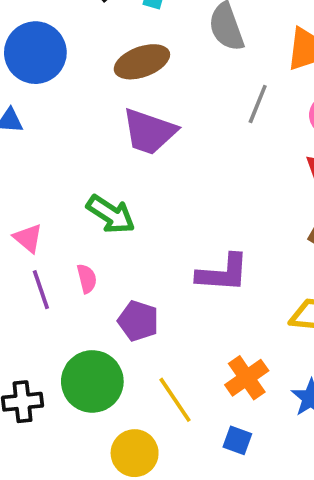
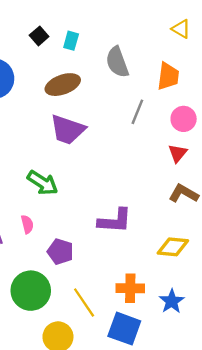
orange cross: (247, 378) -> (130, 288), turned 36
blue square: (237, 440) -> (124, 329), size x1.8

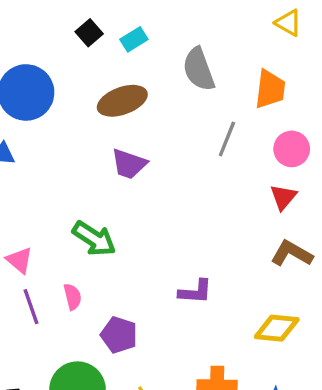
cyan rectangle: (71, 41) -> (134, 39), turned 42
purple trapezoid: (67, 130) -> (129, 164), size x0.7
purple L-shape: (115, 221) -> (195, 292), size x0.7

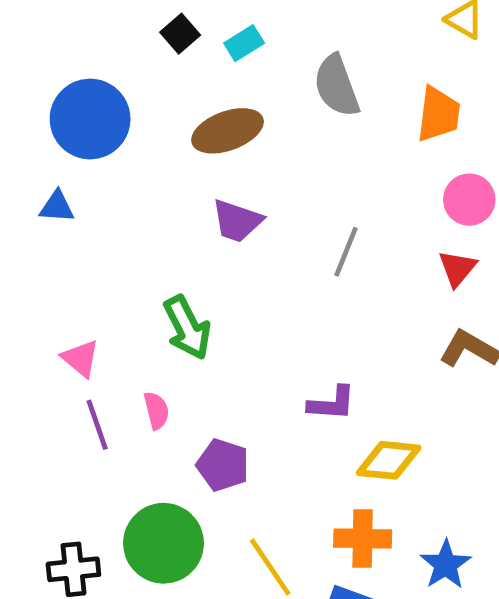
gray line: (227, 139) -> (346, 252), moved
green arrow: (94, 239) -> (187, 328), turned 30
yellow diamond: (277, 328) -> (389, 460), moved

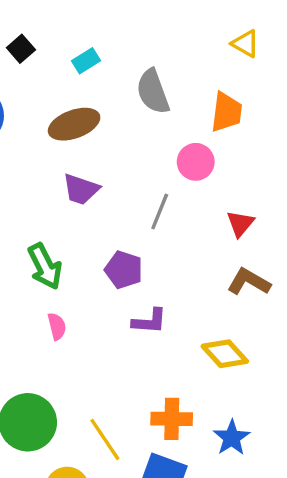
black square: (180, 34) -> (21, 49), moved
pink circle: (469, 200) -> (196, 162), moved
pink semicircle: (156, 411) -> (57, 326), moved
yellow diamond: (389, 460) -> (225, 354), moved, turned 42
purple pentagon: (223, 465) -> (124, 270), moved

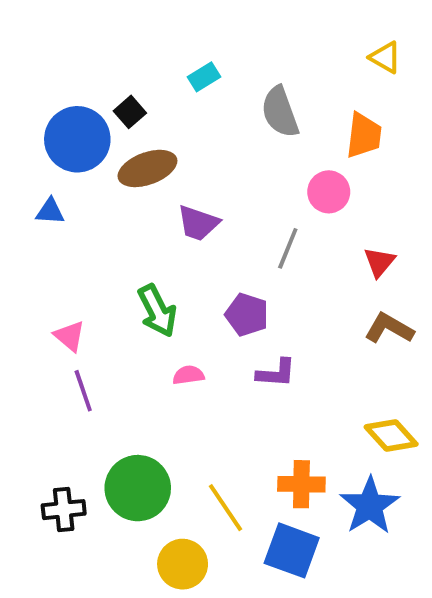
black square: (21, 49) -> (130, 112), moved
brown ellipse: (74, 124) -> (147, 168), moved
pink semicircle: (57, 326) -> (188, 375), moved, turned -84
yellow diamond: (225, 354) -> (391, 435), moved
blue star: (232, 438) -> (370, 506), size x1.4

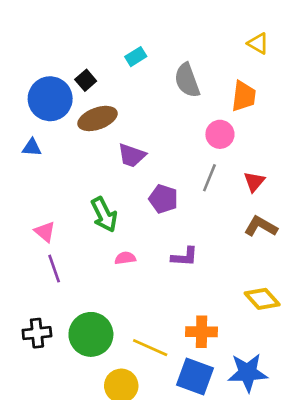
gray line: (288, 248) -> (209, 178), moved
purple pentagon: (247, 315) -> (163, 199), moved
blue star: (370, 506) -> (248, 373), moved, turned 30
yellow line: (225, 508) -> (150, 348), turned -32
black cross: (64, 510) -> (37, 333), moved

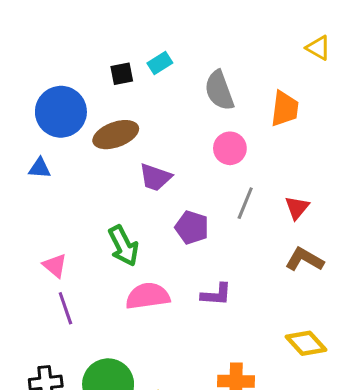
yellow triangle: (258, 43) -> (318, 48), moved
black square: (86, 80) -> (122, 74), moved, turned 30
pink circle: (220, 134) -> (230, 148), moved
pink semicircle: (125, 258) -> (148, 296), size x1.8

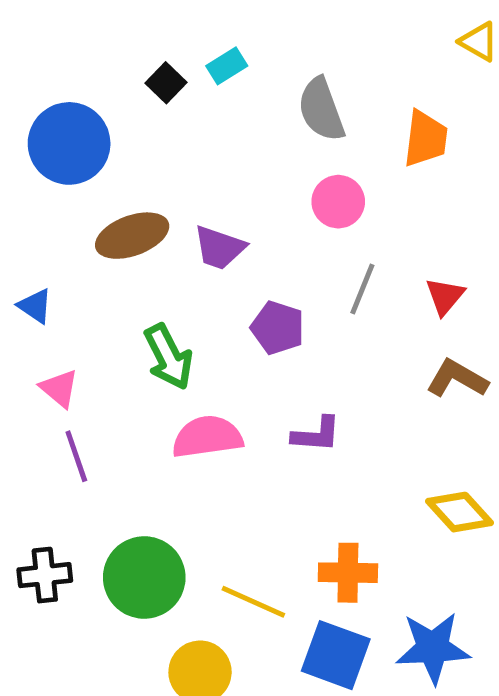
black square: (122, 74) -> (166, 83), turned -35
brown ellipse: (116, 135) -> (132, 236), moved
blue triangle: (40, 168) -> (35, 306), moved, turned 30

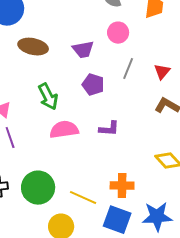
brown ellipse: (132, 236) -> (33, 47), turned 32
purple trapezoid: (219, 248) -> (83, 50), moved, turned -30

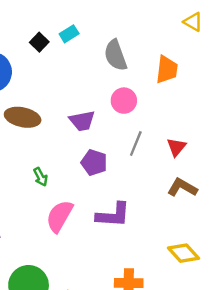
green arrow: (48, 97) -> (40, 177), size x0.6
purple L-shape: (109, 129) -> (113, 215), size x1.4
pink semicircle: (64, 130) -> (60, 216), turned -52

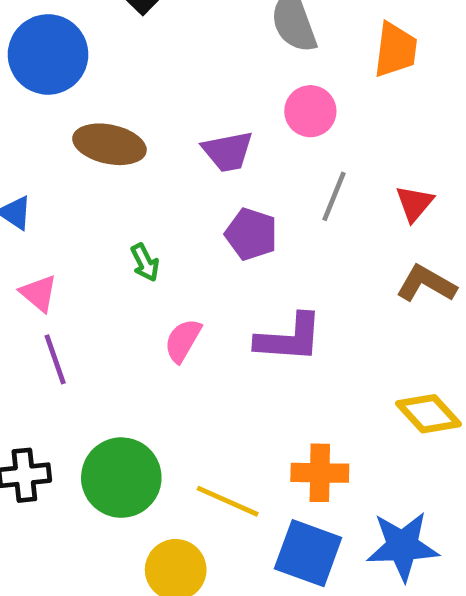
pink semicircle: (60, 216) -> (183, 340), size x0.7

